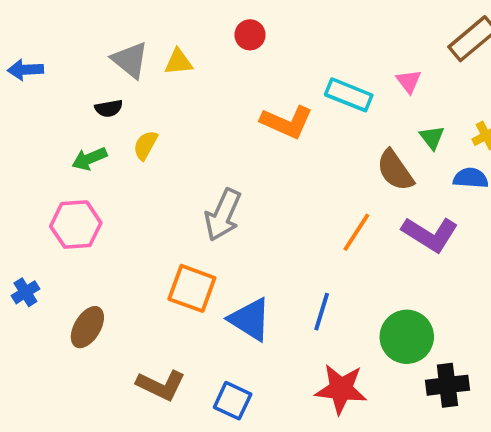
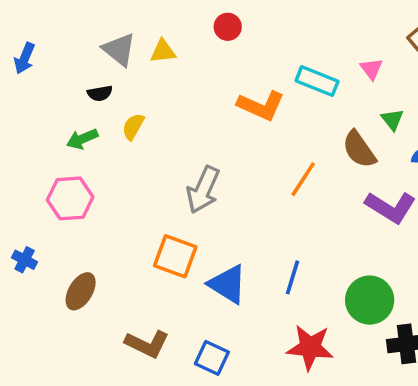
blue arrow: (25, 70) -> (25, 58), turned -64
orange line: (356, 232) -> (303, 179), moved
blue cross: (25, 292) -> (25, 260), turned -30

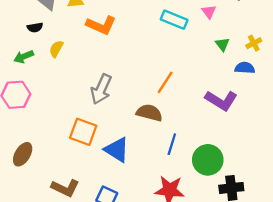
orange L-shape: (261, 106) -> (101, 25), moved
brown semicircle: (359, 149) -> (149, 113), moved, turned 140
blue line: (293, 277) -> (172, 144), moved

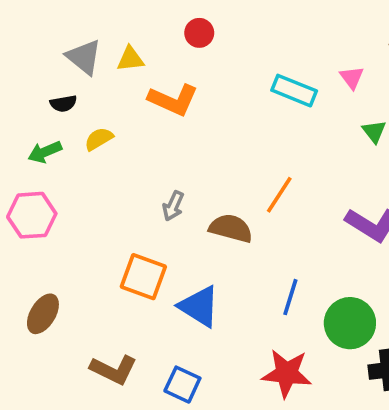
yellow semicircle: (56, 49) -> (99, 139), turned 30
gray arrow: (101, 89) -> (173, 206), size x0.6
brown semicircle: (149, 113) -> (231, 228), moved

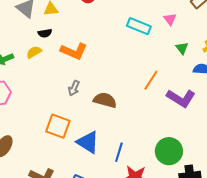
orange L-shape: (173, 100) -> (74, 51), moved
black semicircle: (63, 104) -> (45, 33), moved
orange line: (279, 195) -> (151, 80), moved
blue line: (290, 297) -> (119, 152), moved

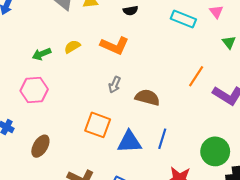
black semicircle: (45, 33) -> (130, 11), moved
blue triangle: (88, 142) -> (129, 142), turned -35
blue line: (119, 152) -> (162, 139), moved

